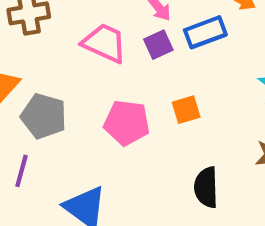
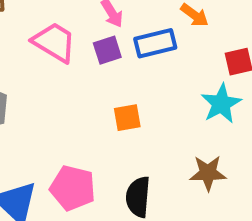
pink pentagon: (127, 123) -> (73, 188), moved

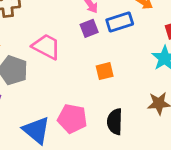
pink trapezoid: (54, 42) -> (46, 47), moved

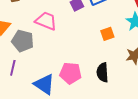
orange square: (105, 71) -> (107, 34), moved

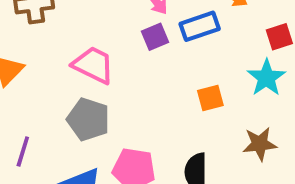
gray pentagon: (23, 41) -> (88, 119), moved

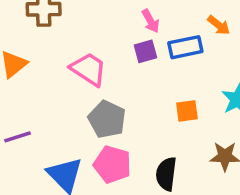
gray pentagon: (88, 119) -> (107, 119), moved
purple line: (23, 151) -> (18, 137), turned 48

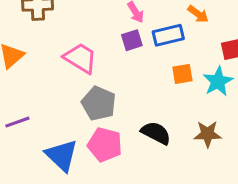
orange square: (187, 111) -> (182, 74), moved
black semicircle: (166, 174) -> (156, 133), moved, turned 112

